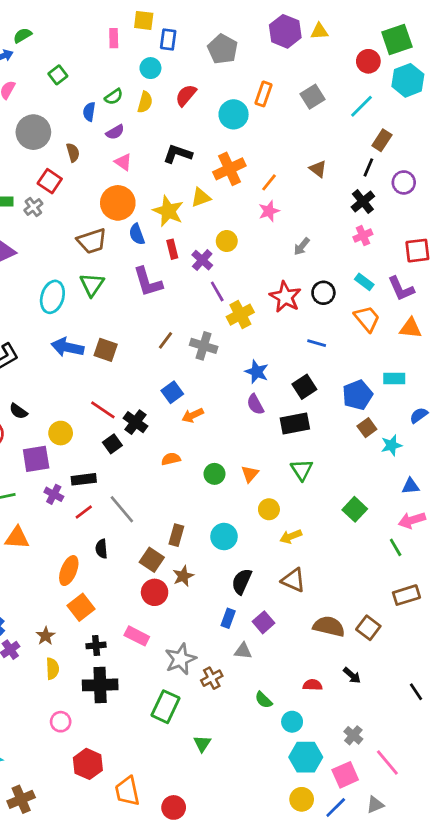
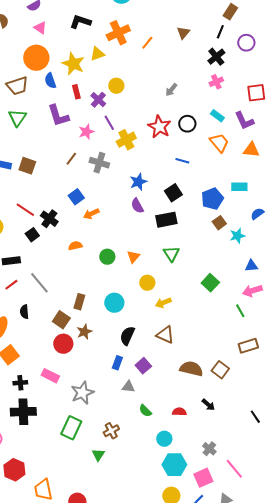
brown triangle: (318, 169) -> (183, 33), turned 32
pink star: (269, 211) -> (86, 132), moved
blue star: (257, 372) -> (138, 182), turned 30
brown cross: (212, 678) -> (111, 431), moved
green semicircle: (263, 700) -> (145, 411), moved

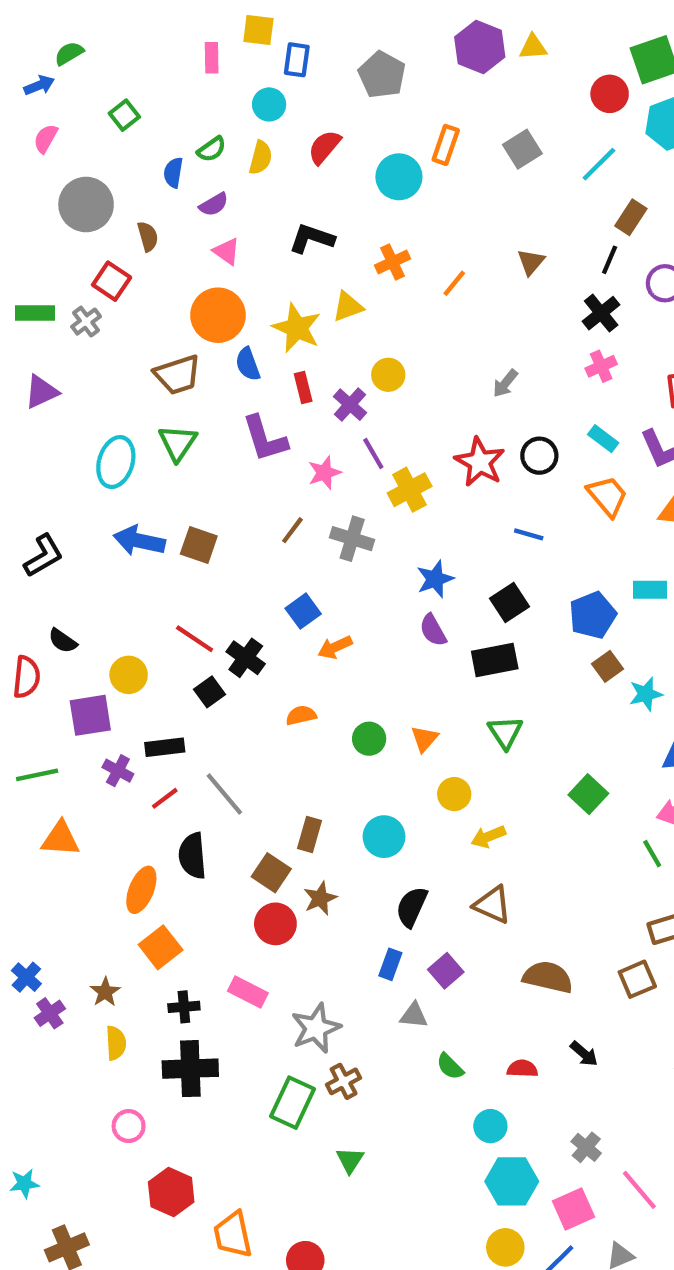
orange cross: (118, 33) -> (393, 262), size x0.7
black semicircle: (24, 312) -> (192, 856), size x1.5
brown square: (220, 370) -> (637, 979), moved, turned 30
brown cross: (111, 431) -> (344, 1081), moved

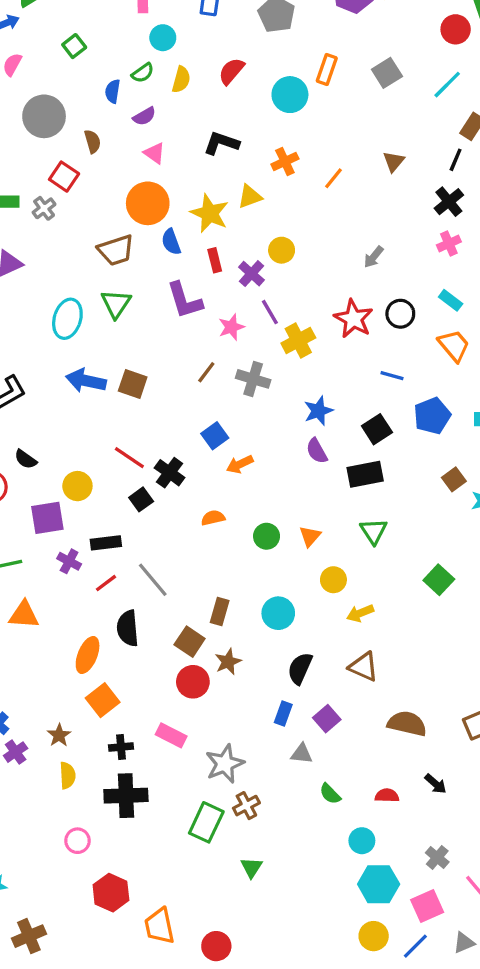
cyan circle: (269, 104) -> (163, 38), moved
blue pentagon: (593, 615) -> (432, 416), moved

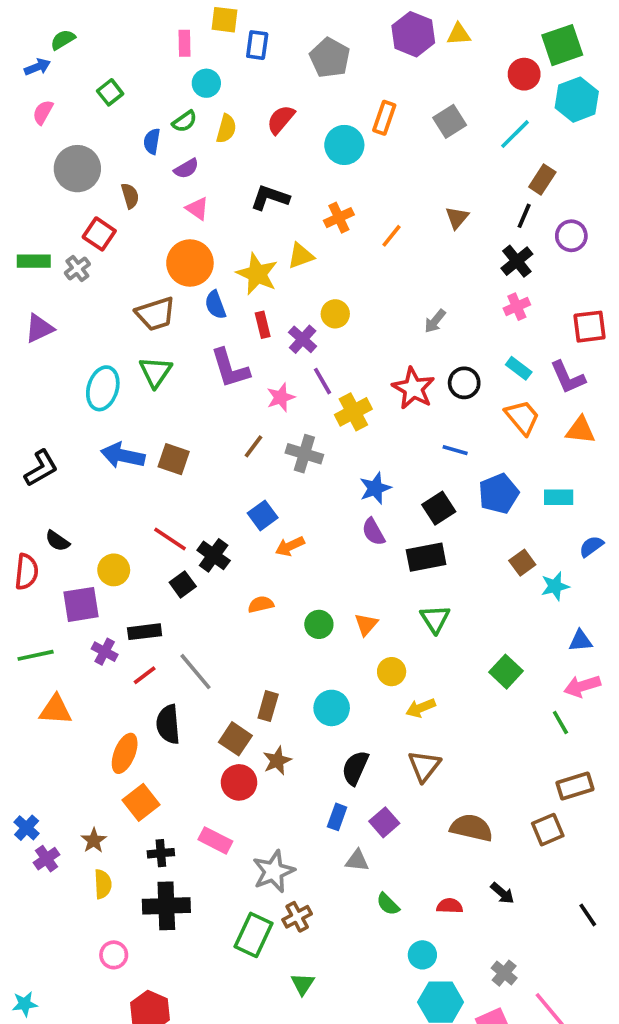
brown triangle: (364, 667) -> (424, 766), turned 44

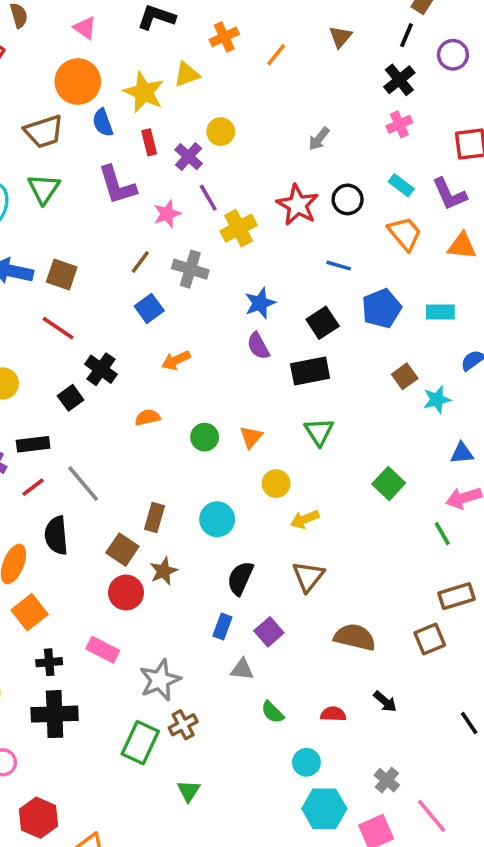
blue square: (263, 515) -> (149, 308), moved
red line: (170, 539) -> (58, 328), moved

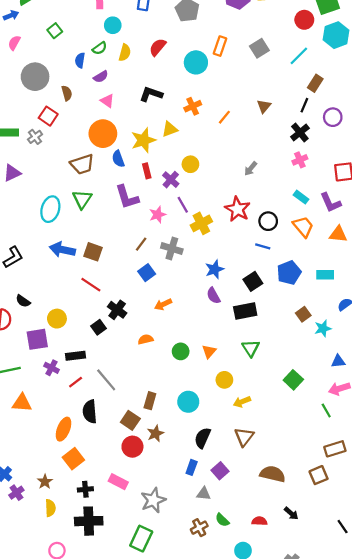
yellow star: (144, 92) -> (143, 140), turned 30
black circle: (348, 199) -> (268, 221), moved
brown cross: (183, 725) -> (199, 528), moved

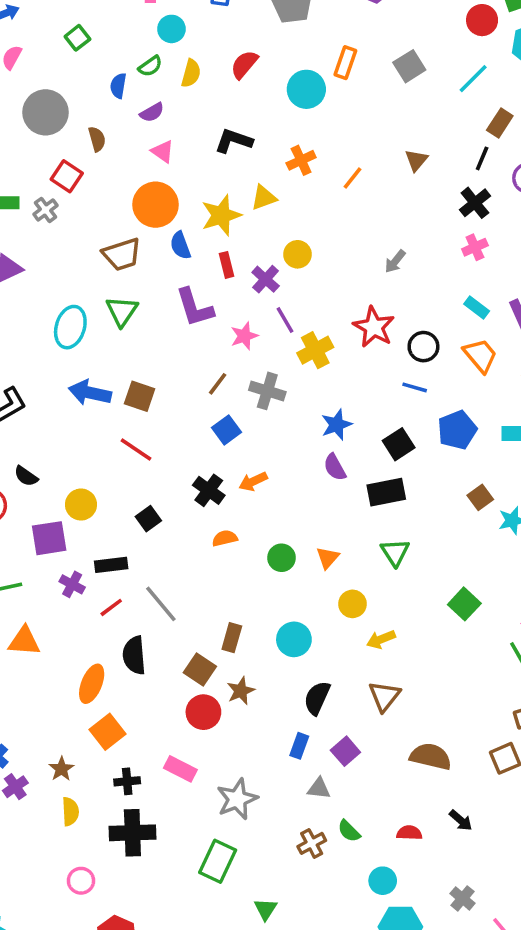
black cross: (117, 310) -> (209, 490), moved

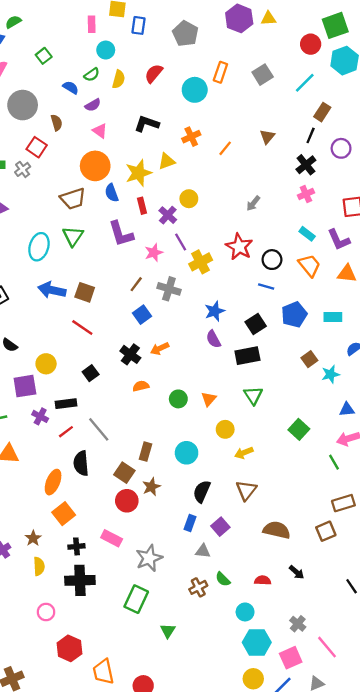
blue semicircle: (118, 86) -> (71, 87), turned 112

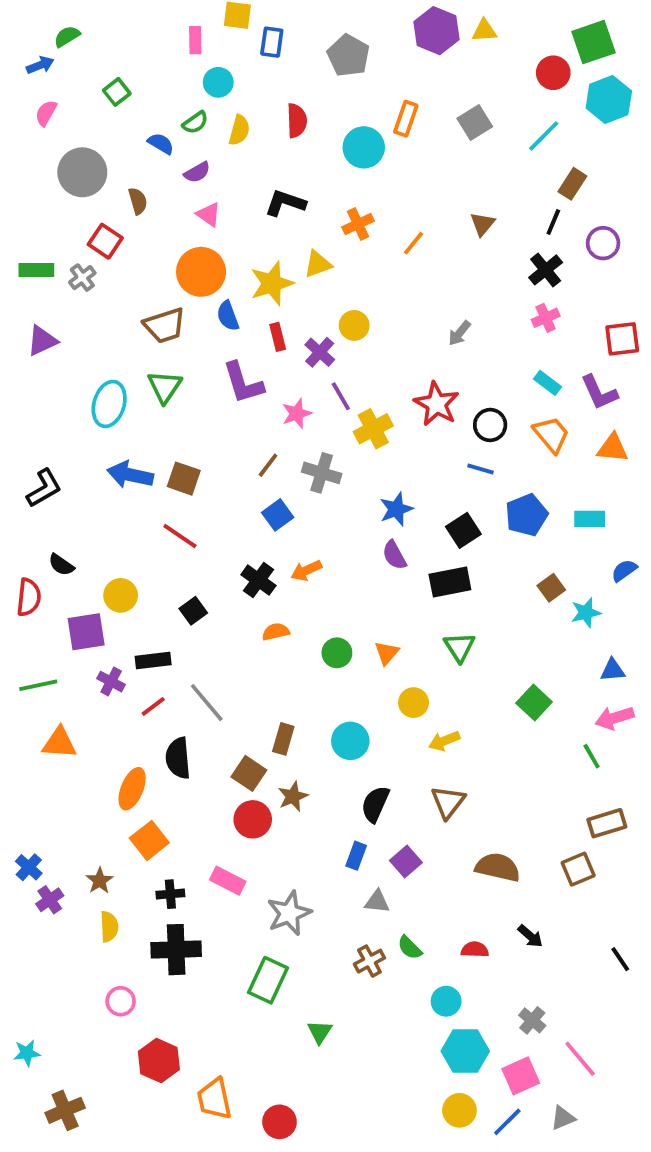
red semicircle: (154, 73) -> (297, 121), turned 138

